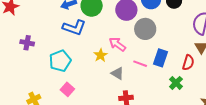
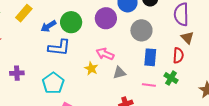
gray circle: (145, 29) -> (141, 30), moved
pink line: (140, 64) -> (149, 85), moved
gray triangle: (117, 73) -> (119, 73), moved, turned -32

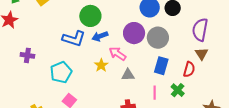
purple circle: (106, 18) -> (134, 33), moved
blue arrow: (48, 26) -> (100, 36), moved
pink line: (149, 85) -> (155, 93), turned 72

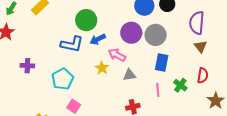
red semicircle: (189, 69) -> (203, 75), moved

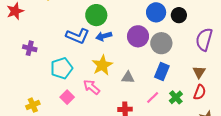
brown triangle: (201, 47) -> (199, 72), moved
pink arrow: (117, 55) -> (91, 87), moved
yellow star: (102, 68) -> (102, 65), size x1.5
pink line: (158, 90) -> (153, 98), turned 40

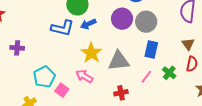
cyan pentagon: (62, 68) -> (44, 77), moved
gray triangle: (128, 77) -> (119, 61), size x1.6

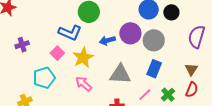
blue arrow: (88, 24) -> (107, 40), moved
purple cross: (17, 48) -> (22, 45), turned -32
yellow star: (91, 53) -> (83, 58), moved
pink square: (62, 90) -> (57, 53), moved

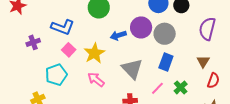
blue L-shape: (70, 33) -> (63, 27), moved
gray triangle: (120, 74) -> (132, 69), turned 45
red semicircle: (192, 90) -> (213, 81), moved

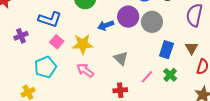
yellow star: (94, 53) -> (83, 44), turned 30
blue rectangle: (166, 62) -> (166, 50), moved
gray triangle: (132, 69) -> (121, 58), size x0.7

